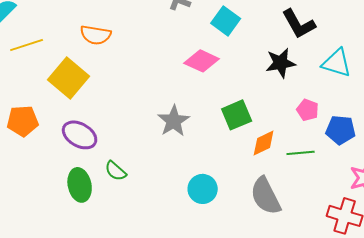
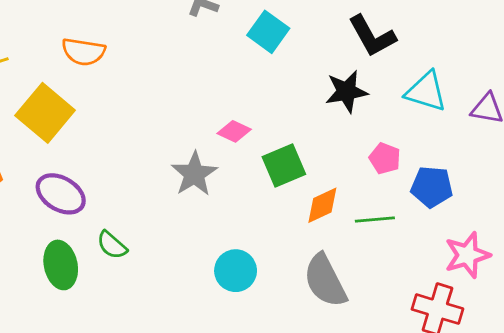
pink diamond: (202, 61) -> (234, 131), moved, size x0.7

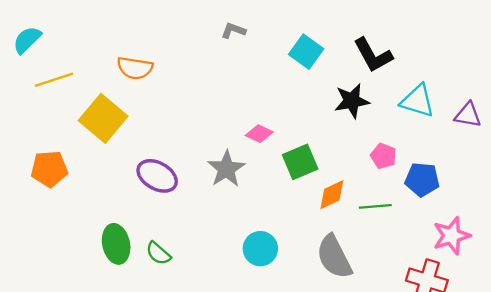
cyan square: (268, 32) -> (306, 52), moved
purple ellipse: (61, 194) -> (157, 176), moved
green semicircle: (112, 245) -> (158, 253), moved

